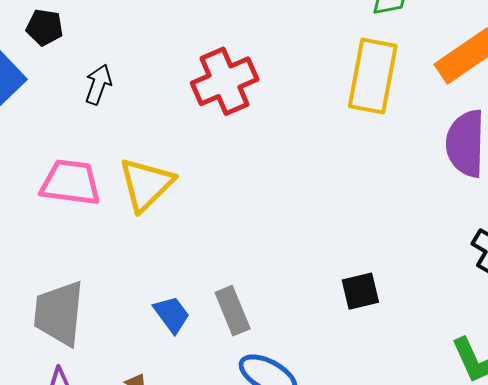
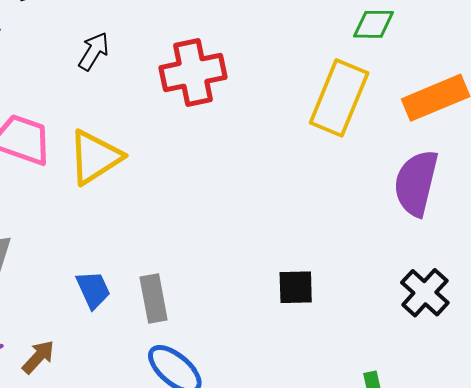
black arrow: (98, 84) -> (94, 51), moved
black square: (360, 291) -> (296, 287), moved

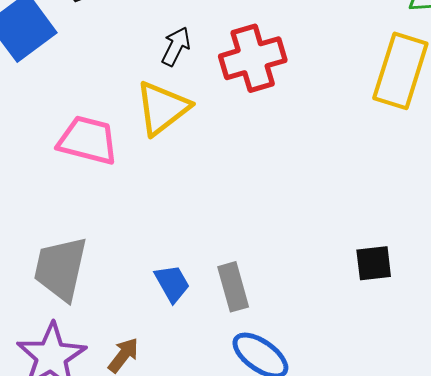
black arrow: (94, 51) -> (176, 46), moved
yellow triangle: (95, 157) -> (162, 108), moved

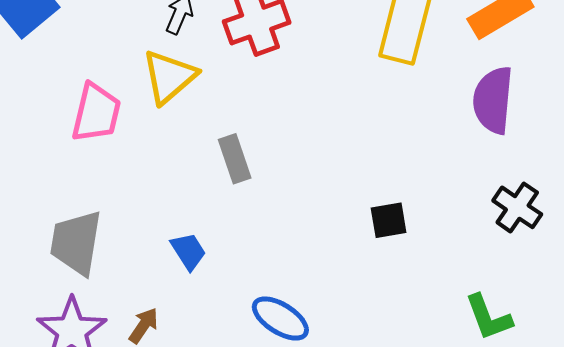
pink trapezoid: (88, 140) -> (96, 113), turned 92
gray rectangle: (233, 287) -> (235, 159), moved

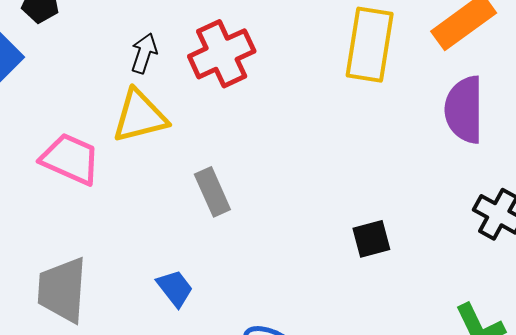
yellow triangle: (169, 77) -> (140, 116), turned 32
pink trapezoid: (96, 113) -> (70, 159), turned -74

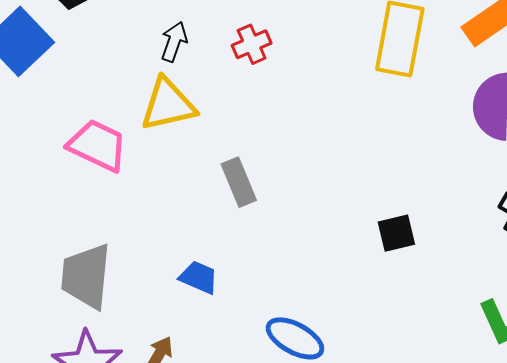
red cross: (222, 54) -> (252, 44), size x0.6
blue trapezoid: (175, 288) -> (199, 277), turned -30

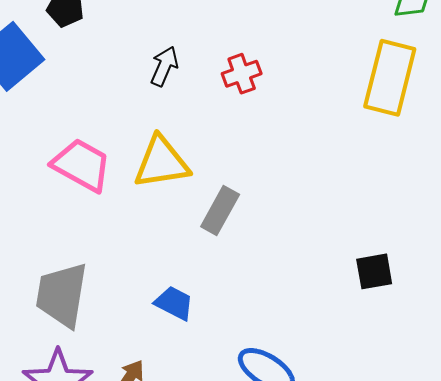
yellow triangle: (168, 105) -> (161, 162), moved
gray rectangle: (239, 182) -> (220, 210), turned 48

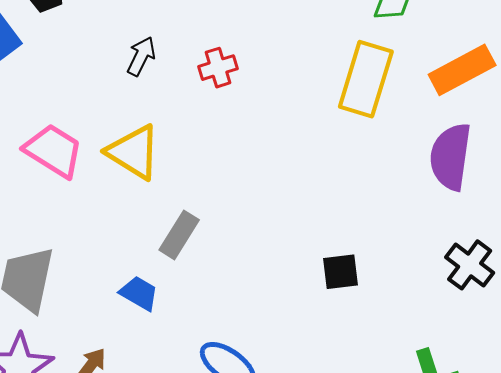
yellow triangle: (161, 162) -> (134, 152), turned 38
gray rectangle: (220, 210) -> (179, 235), moved

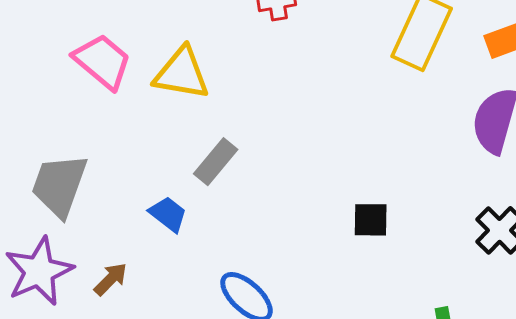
yellow triangle: (134, 152) -> (182, 74), turned -30

